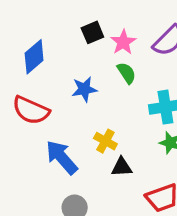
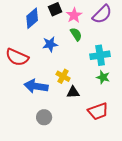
blue diamond: (34, 57) -> (32, 18), moved
blue arrow: (62, 157) -> (36, 86), turned -40

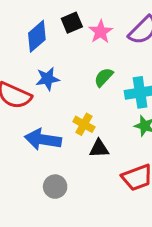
green semicircle: (76, 34) -> (104, 77), moved, turned -104
blue star: (50, 44) -> (47, 79), moved

